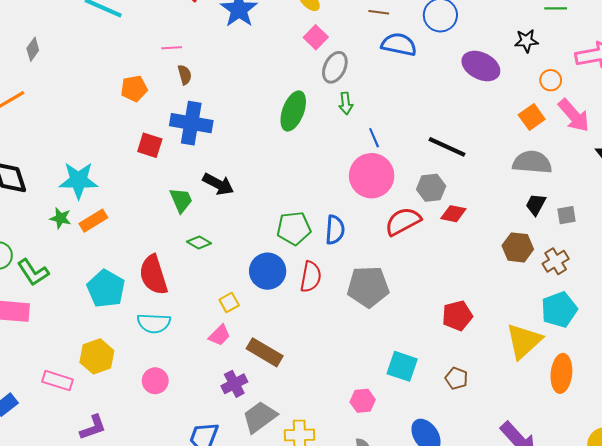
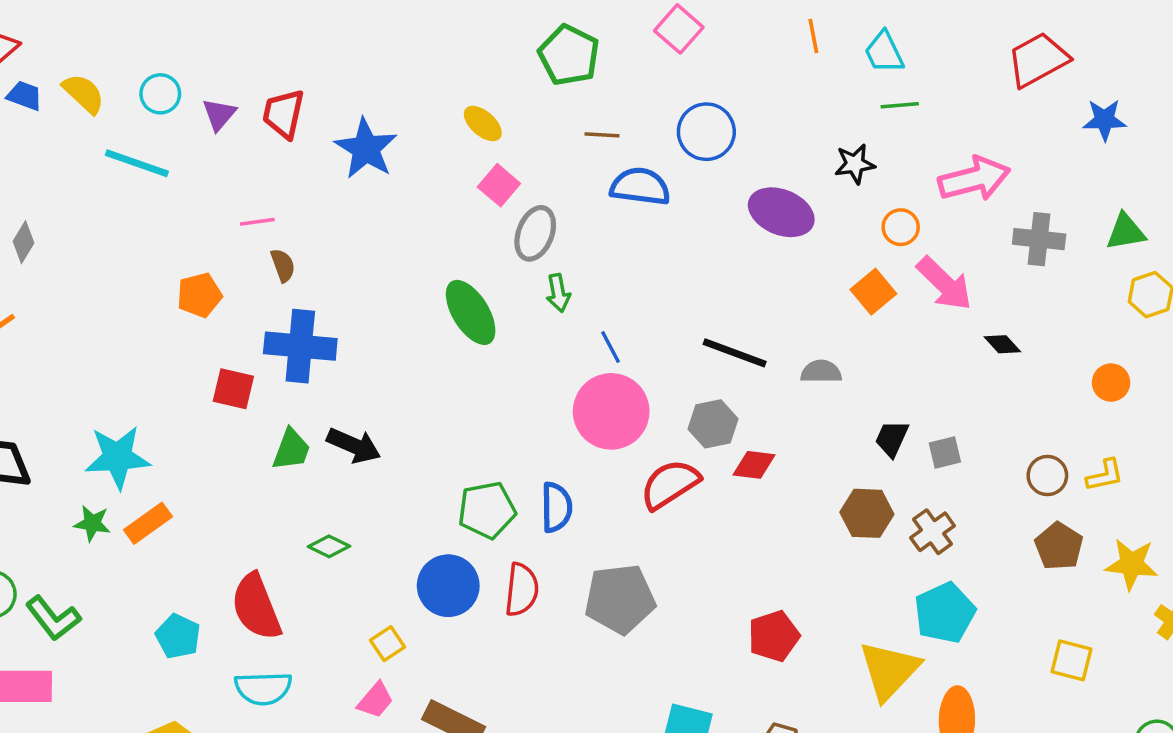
green ellipse: (293, 111) -> (471, 312), turned -48
gray semicircle: (532, 162) -> (821, 372), moved, size x0.6
green trapezoid: (181, 200) -> (291, 449), moved, turned 48
cyan pentagon: (106, 289) -> (178, 636), size x0.7

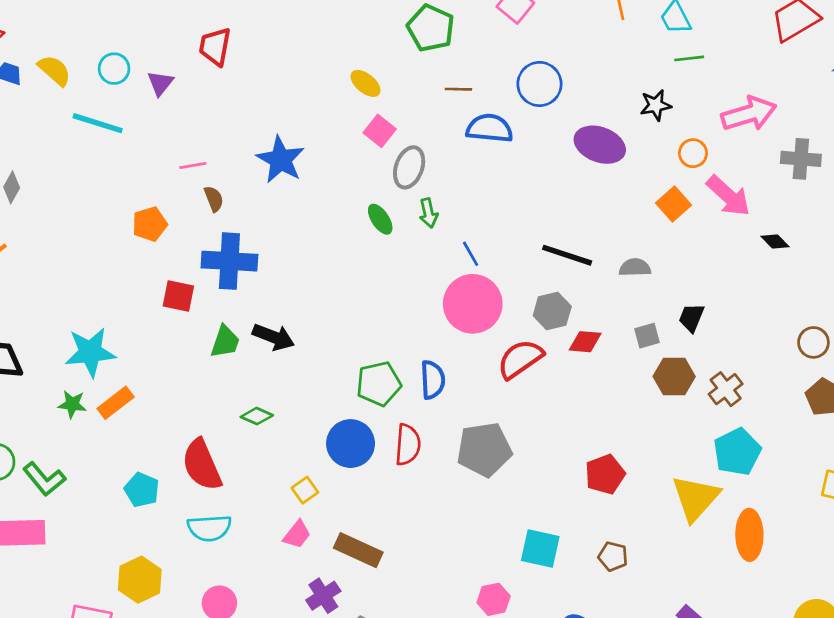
red trapezoid: (284, 114) -> (215, 46), moved
blue star: (366, 148) -> (281, 160), moved
green ellipse: (471, 312) -> (380, 219), moved, size x0.6
gray square: (945, 453) -> (647, 336), moved

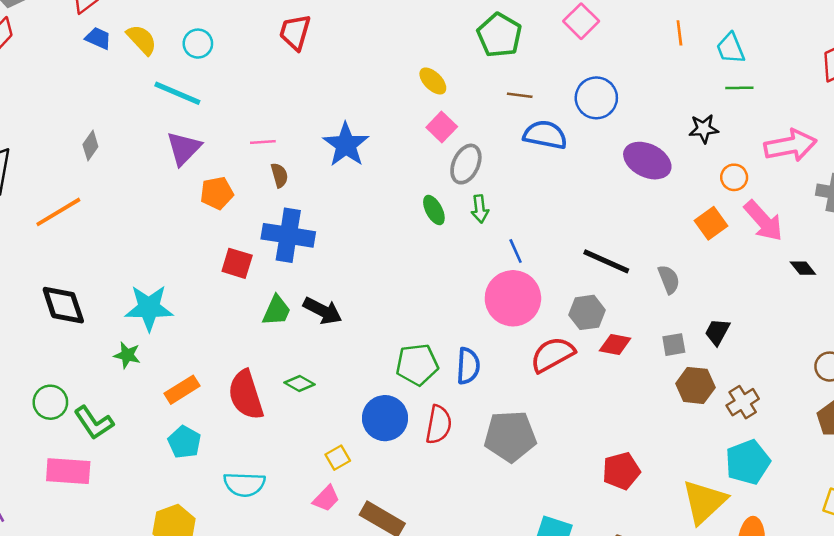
purple triangle: (160, 83) -> (184, 148), moved, size x1.4
gray semicircle: (635, 268) -> (669, 279), turned 64
orange rectangle: (116, 403) -> (182, 390), moved
red semicircle: (202, 465) -> (246, 395), moved

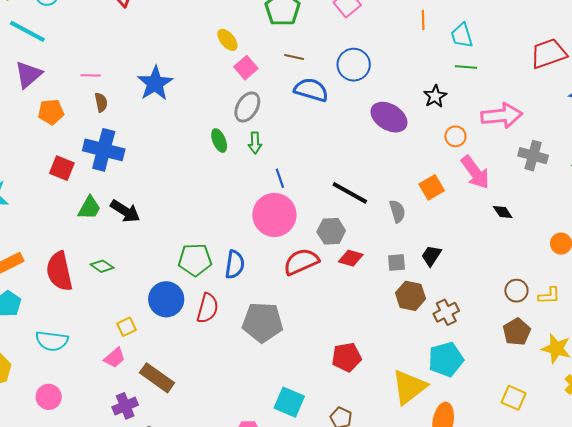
pink square: (442, 127) -> (246, 68), moved
black star: (704, 129) -> (435, 96), turned -30
orange square: (711, 223) -> (432, 187), moved

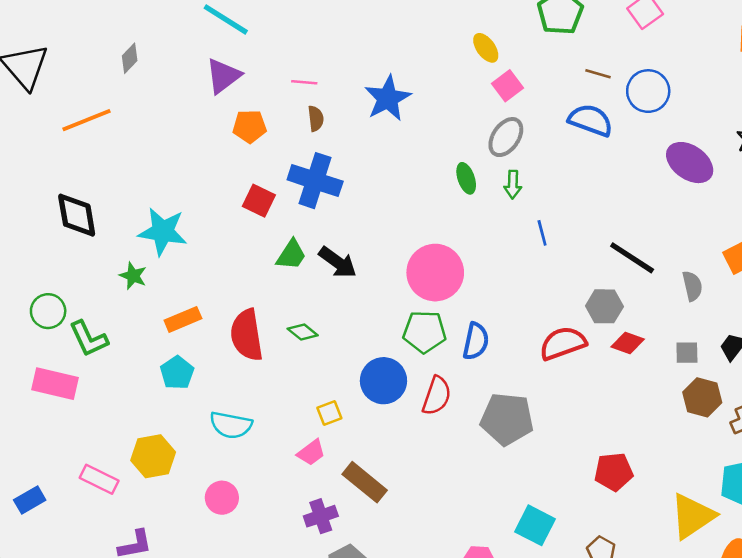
brown line: (294, 57) -> (598, 74), moved
pink circle: (274, 215) -> (435, 273), moved

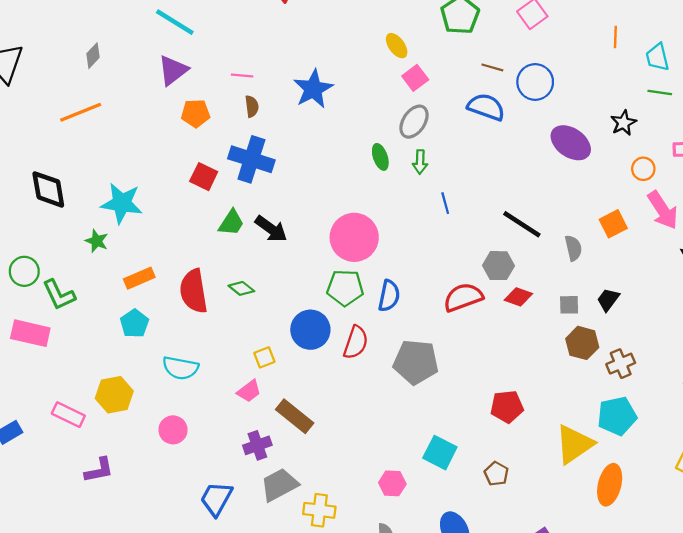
orange line: (87, 120) -> (81, 112), moved

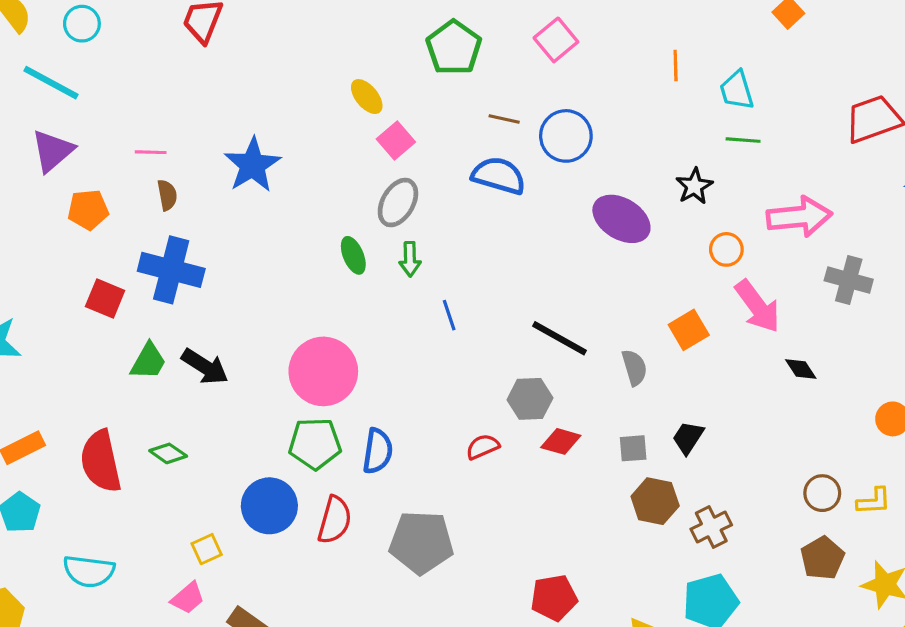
red semicircle: (463, 297) -> (483, 447), size x0.6

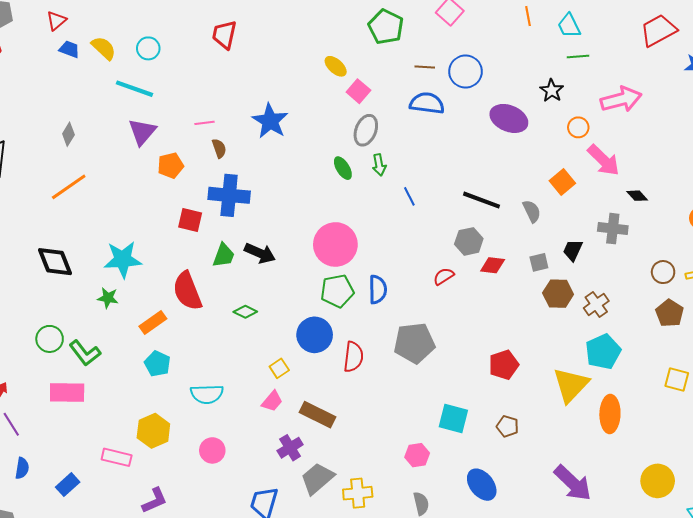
gray cross: (849, 280) -> (613, 229), moved
red semicircle: (101, 461) -> (187, 291), moved
red semicircle: (335, 520) -> (353, 357), moved

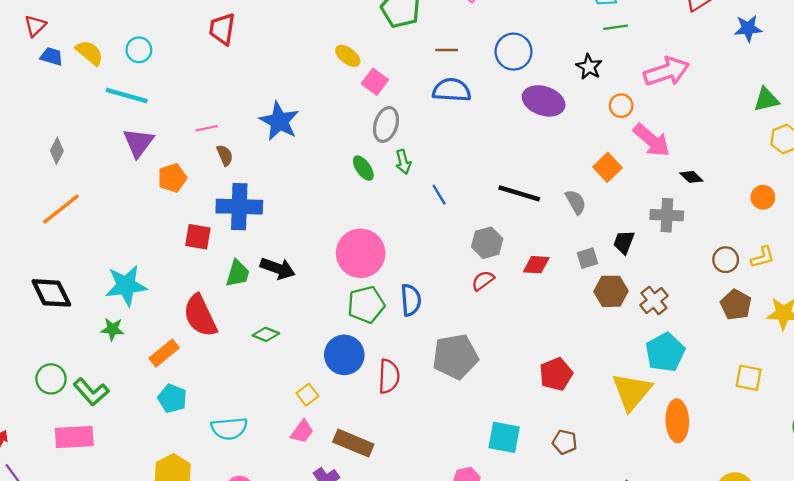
blue circle: (466, 72) -> (514, 52), moved
gray hexagon: (469, 241) -> (487, 243), moved

